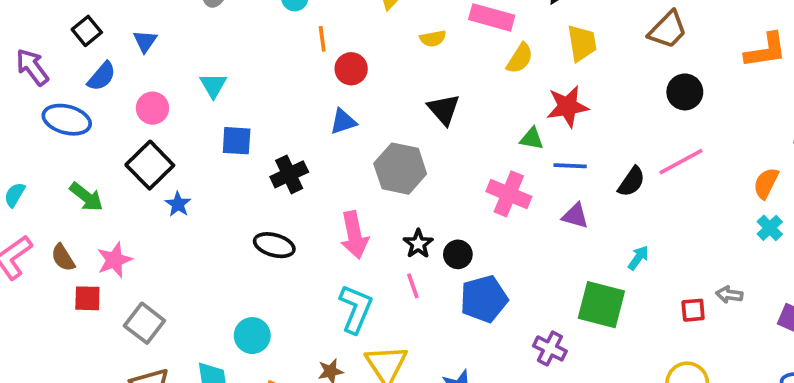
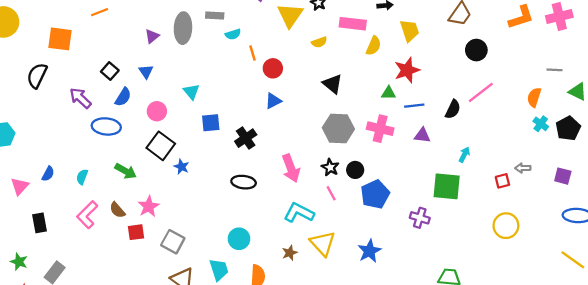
gray hexagon: (400, 169) -> (338, 128), moved
cyan L-shape: (356, 309) -> (299, 213), turned -76

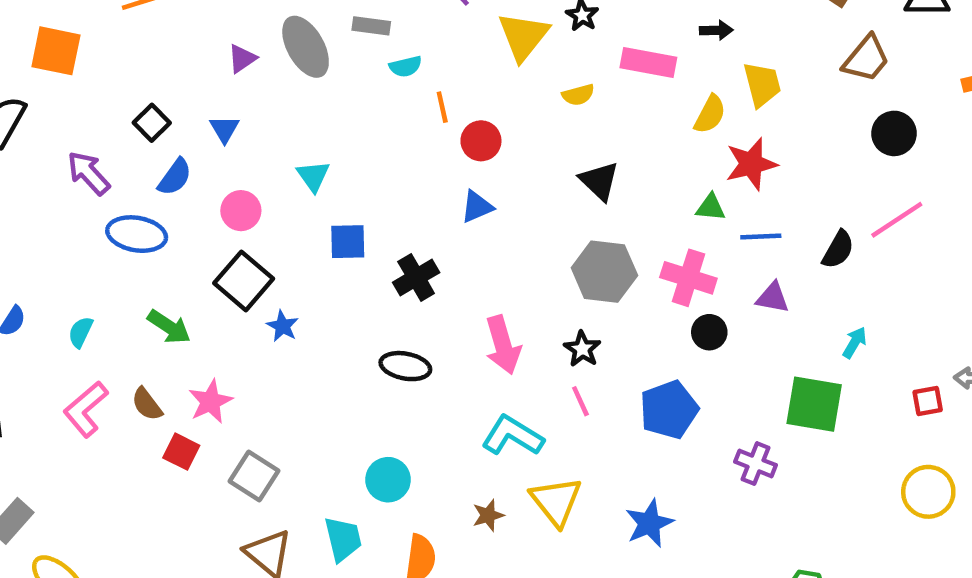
gray ellipse: (183, 28) -> (306, 47), turned -36
yellow semicircle: (374, 46) -> (710, 114), moved
black circle: (355, 170) -> (709, 332), moved
red square: (136, 232) -> (181, 452), turned 30

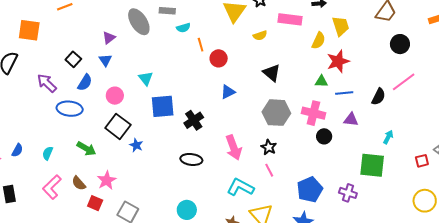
purple triangle: (242, 59) -> (109, 38), moved
blue triangle: (477, 207) -> (228, 92), moved
blue square: (348, 242) -> (163, 106), size x1.4
blue pentagon: (669, 410) -> (310, 190), moved

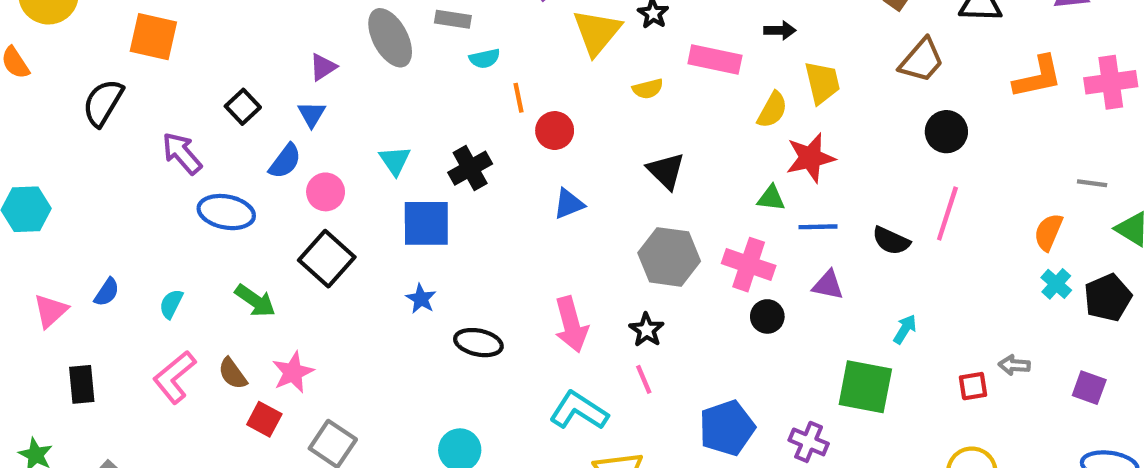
pink line: (404, 82) -> (947, 214), turned -40
blue semicircle: (85, 83) -> (285, 161), moved
black semicircle: (379, 97) -> (891, 241), turned 84
black cross: (194, 120) -> (470, 168), moved
blue star: (136, 145) -> (421, 299), moved

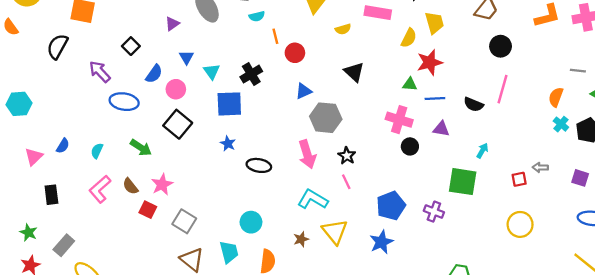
blue triangle: (312, 114) -> (186, 57), moved
gray hexagon: (669, 257) -> (326, 118), moved

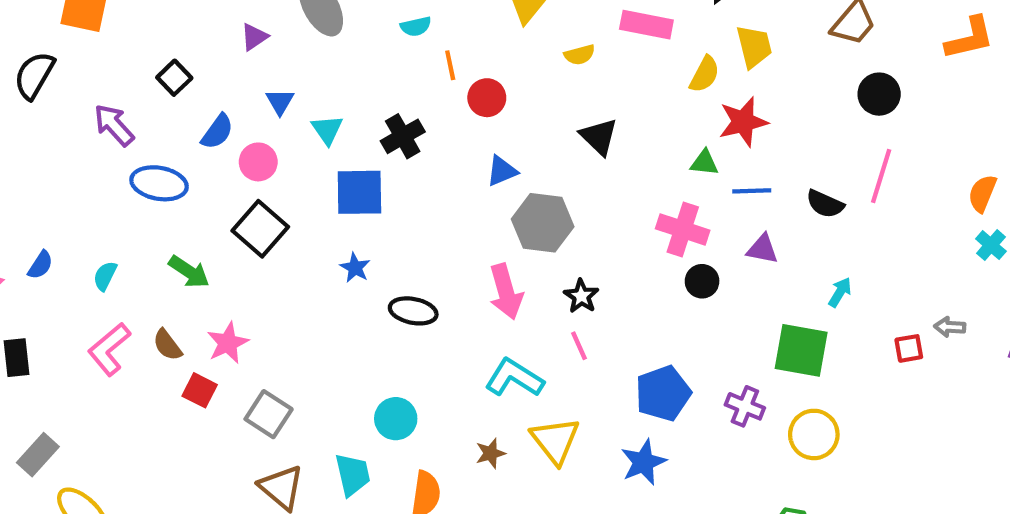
yellow circle: (520, 224) -> (814, 434), moved

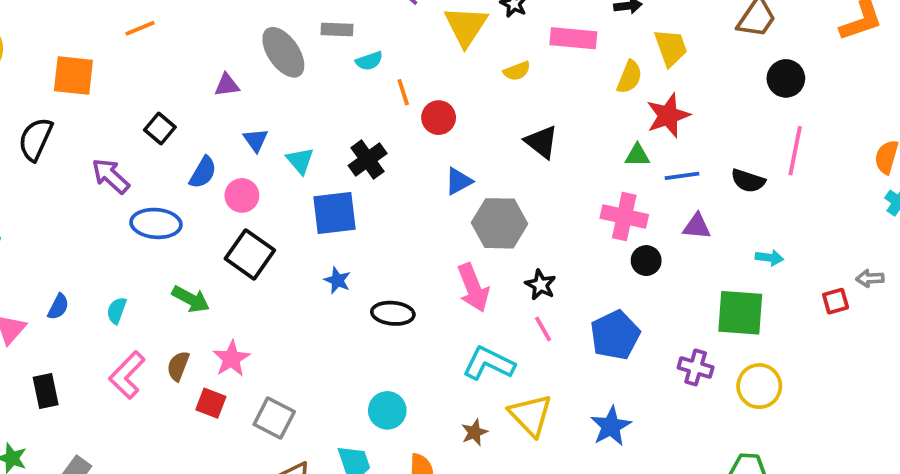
purple triangle: (254, 37) -> (227, 85), turned 32
cyan arrow: (840, 292) -> (769, 258), turned 72
brown semicircle: (167, 345) -> (178, 366), turned 64
blue pentagon: (663, 393) -> (615, 335), moved

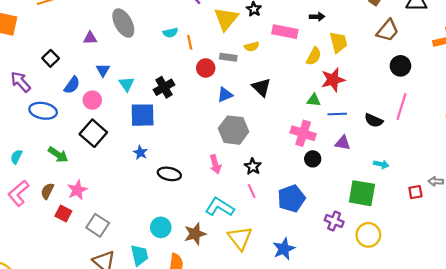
gray rectangle: (337, 29) -> (228, 57), moved
orange line: (403, 92) -> (190, 42), moved
blue triangle: (459, 181) -> (225, 95), moved
pink arrow: (473, 288) -> (215, 164), size x0.7
brown star: (474, 432) -> (195, 234), moved, size x1.5

